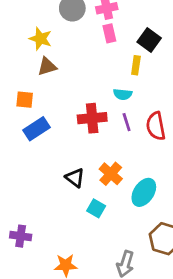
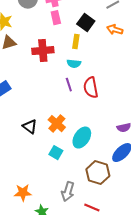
cyan semicircle: (123, 94) -> (74, 64), moved
red cross: (92, 118) -> (43, 51), moved
cyan square: (96, 208) -> (56, 153), moved

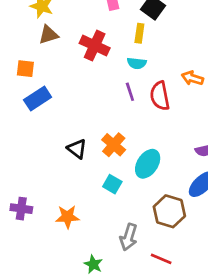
orange arrow: (115, 30) -> (192, 78), moved
red cross: (43, 51) -> (95, 46), turned 30
orange star: (23, 193) -> (67, 217), moved

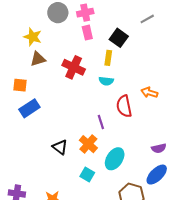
purple line: (130, 92) -> (101, 122), moved

